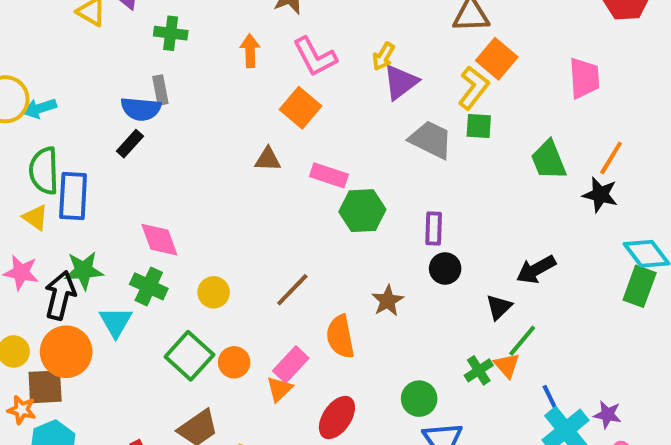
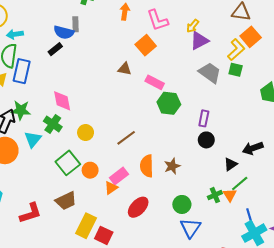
cyan arrow: (40, 108) -> (15, 34), moved
brown star: (388, 301) -> (172, 166), moved

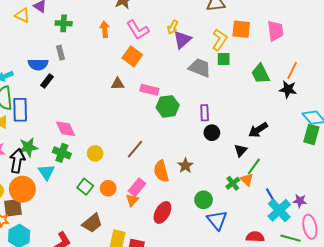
blue semicircle: (64, 32) -> (38, 64), moved
orange square: (251, 37) -> (241, 29), moved, turned -30
green square: (68, 163) -> (85, 187), size x0.7

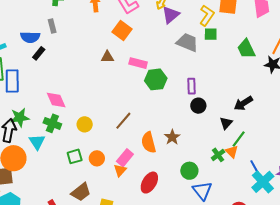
green square: (85, 187) -> (75, 156), turned 35

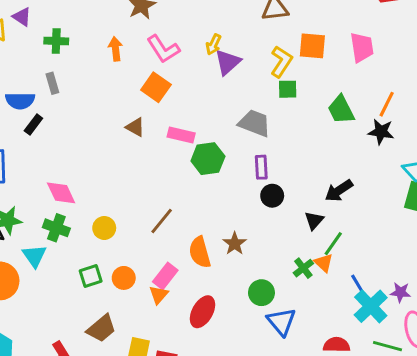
gray trapezoid: (187, 42) -> (254, 123), moved
brown triangle: (107, 57) -> (135, 127), turned 32

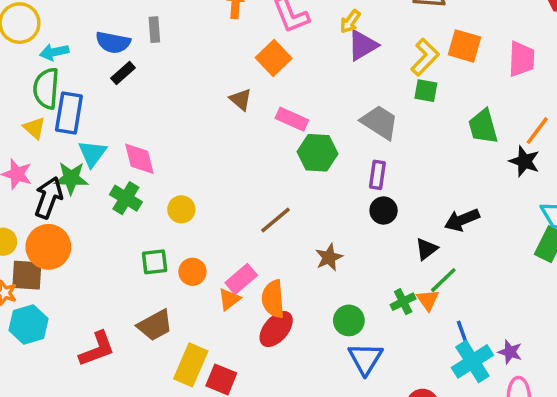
brown line: (162, 221) -> (276, 220), moved
orange semicircle: (200, 252) -> (273, 299), moved
cyan triangle: (34, 256) -> (92, 153), moved

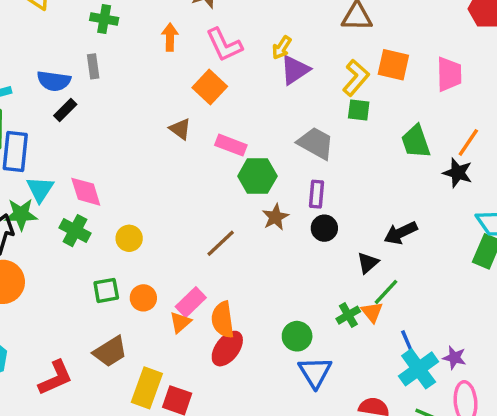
brown star: (329, 257) -> (275, 217), moved

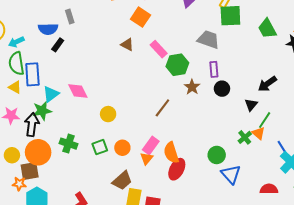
green square: (359, 110) -> (230, 16), size x1.6
pink rectangle: (231, 145) -> (159, 49), turned 36
cyan triangle: (40, 189) -> (51, 94), turned 30
green cross: (75, 231) -> (69, 144), moved
brown trapezoid: (110, 352) -> (122, 181), moved

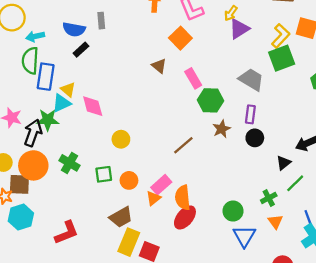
green square: (230, 16) -> (282, 58), turned -30
yellow triangle: (15, 87) -> (68, 90), moved
orange triangle: (258, 133) -> (275, 222), moved

